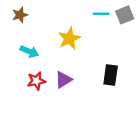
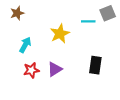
cyan line: (101, 14) -> (88, 21), moved
cyan arrow: (29, 51) -> (25, 45), turned -84

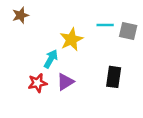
gray square: (108, 13) -> (128, 31), moved, turned 35
cyan arrow: (25, 45) -> (51, 59), moved

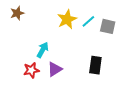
cyan line: (105, 25) -> (88, 21), turned -40
yellow star: (71, 39) -> (67, 19), moved

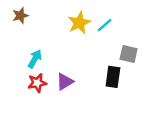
gray square: (108, 26) -> (129, 54), moved
cyan arrow: (43, 50) -> (35, 59), moved

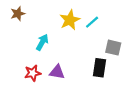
cyan arrow: (35, 59) -> (42, 42), moved
purple triangle: (65, 82) -> (57, 72), turned 42

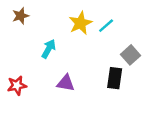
gray square: (113, 48) -> (130, 55), turned 35
red star: (33, 73) -> (17, 85), moved

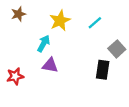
yellow star: (80, 23) -> (60, 21), moved
purple triangle: (66, 83) -> (50, 65), moved

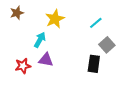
cyan line: (95, 23) -> (96, 23), moved
red star: (15, 76) -> (23, 66), moved

